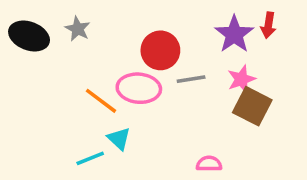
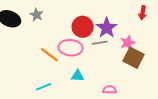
purple star: (234, 34) -> (107, 28), moved
cyan triangle: (119, 139) -> (78, 76), moved, turned -40

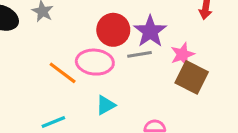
cyan triangle: (78, 76) -> (106, 105), turned -32

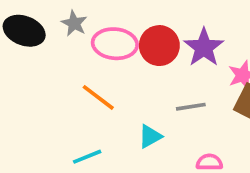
gray line: (139, 54) -> (191, 107), moved
pink ellipse: (95, 62) -> (115, 44), moved

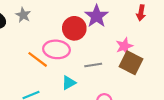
pink ellipse: (115, 44) -> (56, 49), moved
purple star: (204, 47) -> (97, 16), moved

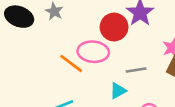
cyan triangle: (69, 83) -> (118, 91), moved

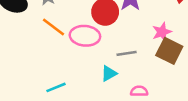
orange line: (71, 63) -> (54, 27), moved

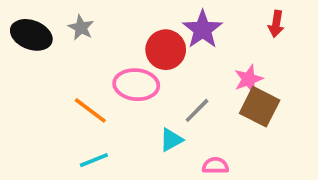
orange line: (54, 27) -> (90, 110), moved
gray line: (127, 53) -> (197, 110), turned -36

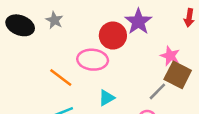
pink star: (249, 79) -> (170, 56), turned -30
gray line: (197, 110) -> (157, 91), moved
cyan triangle: (171, 140) -> (107, 98), moved

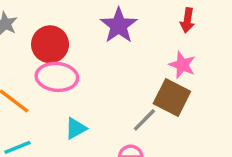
red circle: (113, 36) -> (50, 44), moved
pink star: (170, 56) -> (182, 65), moved

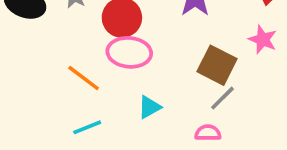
brown square: (172, 98) -> (217, 65), moved

